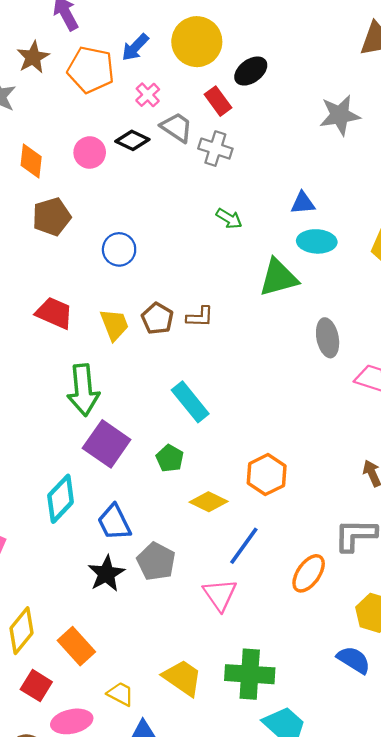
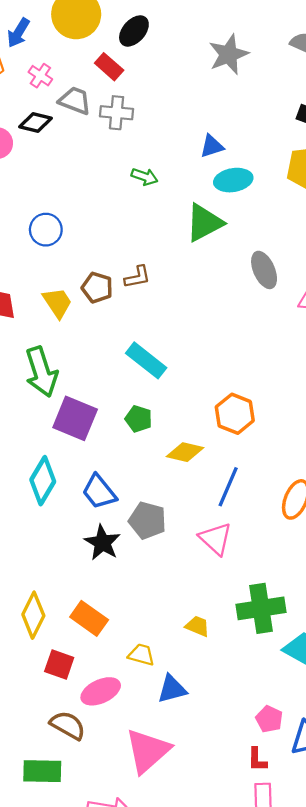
yellow trapezoid: (183, 678) -> (197, 626), size x0.6

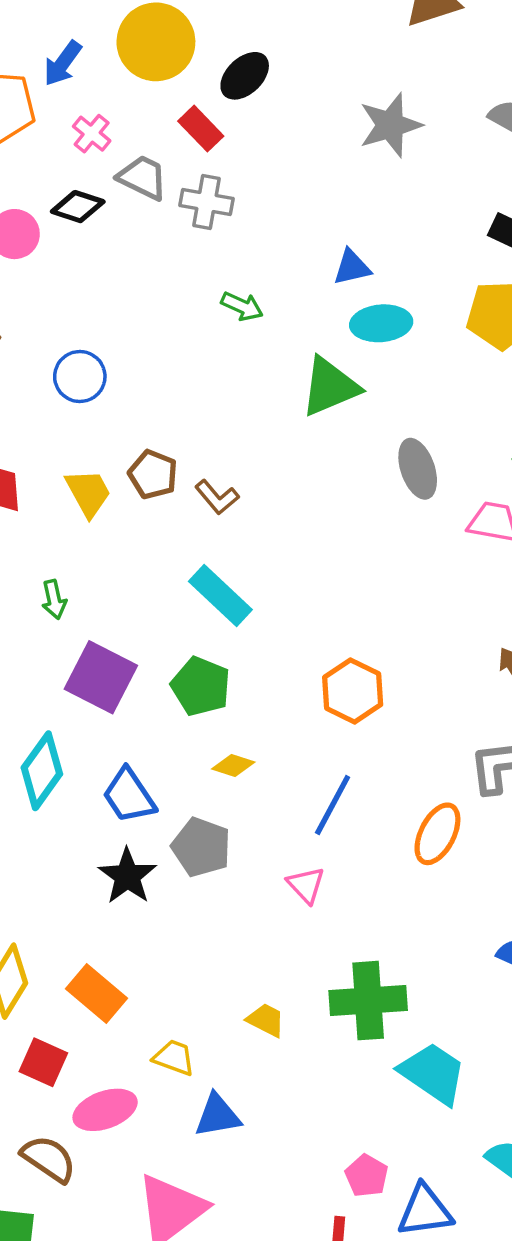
brown L-shape: (137, 277) -> (217, 497), moved, turned 56
green arrow: (41, 372) -> (54, 599), size x0.5
green pentagon: (139, 419) -> (201, 686), size x1.4
yellow diamond: (185, 452) -> (233, 766), moved, size x0.7
pink triangle: (216, 539) -> (306, 885), size x0.7

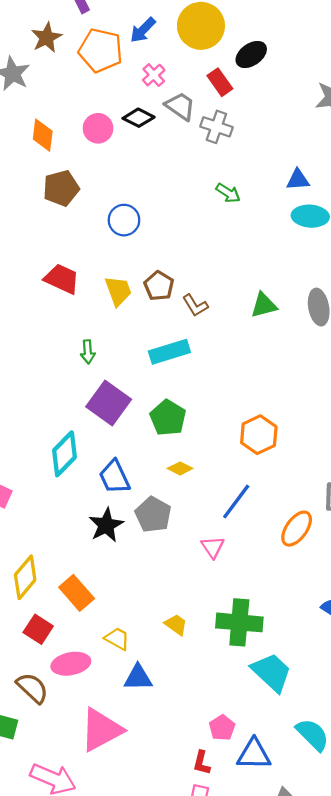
green triangle: (330, 387) -> (264, 305), moved, size x0.7
cyan rectangle: (220, 595) -> (169, 352), moved, turned -69

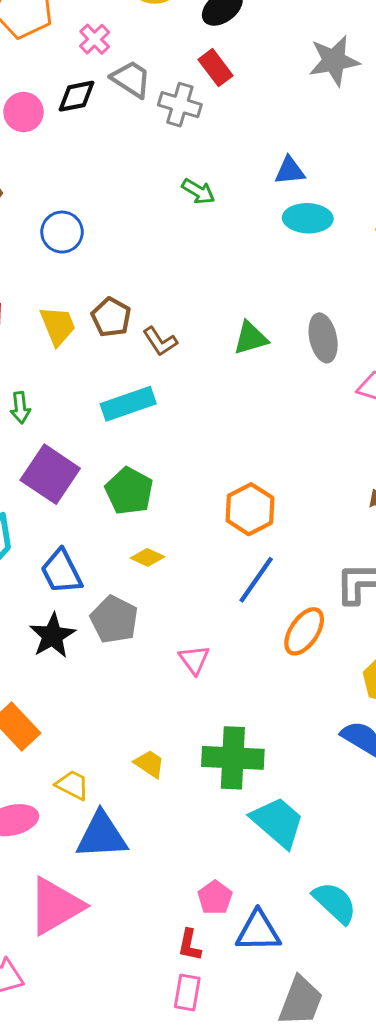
red rectangle: (220, 82) -> (215, 68), moved
black diamond: (139, 118) -> (77, 96), turned -36
blue line: (236, 501) -> (256, 580), moved
blue triangle: (138, 678) -> (102, 835), size x1.4

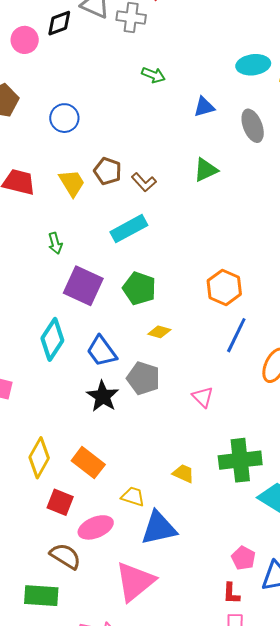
blue triangle: (290, 171) -> (204, 107), moved
cyan ellipse: (308, 218) -> (253, 65), moved
gray ellipse: (323, 338) -> (253, 126), moved

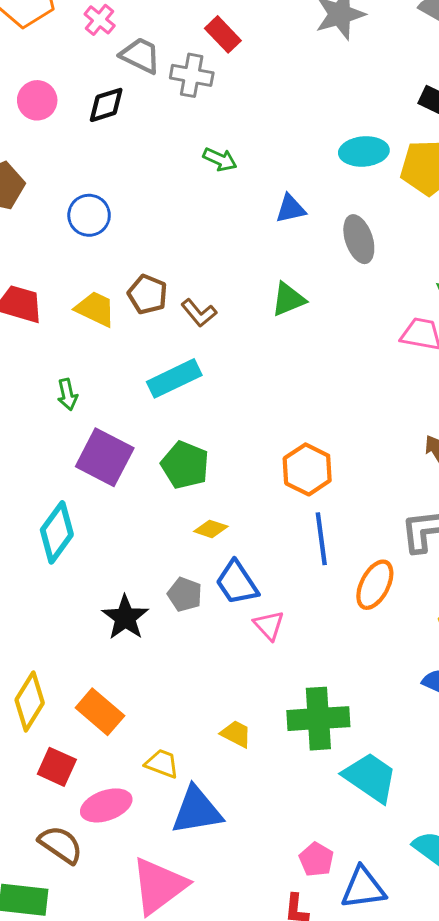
black diamond: (59, 23) -> (106, 105), moved
yellow trapezoid: (72, 183) -> (95, 309), turned -36
blue line: (236, 335) -> (321, 539), turned -36
blue trapezoid: (102, 351) -> (237, 583), moved
gray pentagon: (143, 378) -> (185, 594), size x0.7

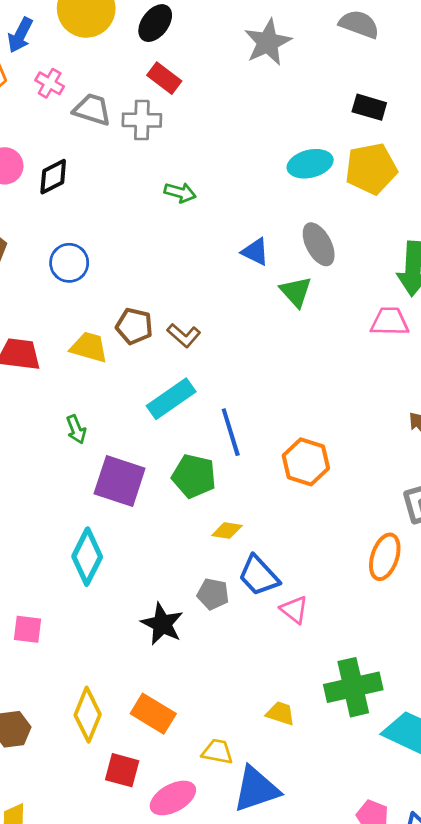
black diamond: (106, 105) -> (53, 177), moved
blue triangle: (291, 209) -> (255, 252), moved, turned 48
green triangle: (288, 299) -> (296, 292), moved, turned -40
blue line: (321, 539) -> (231, 432), moved

